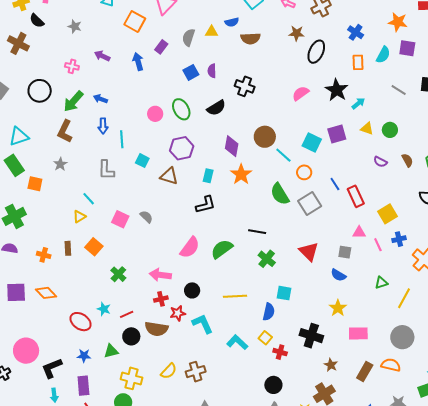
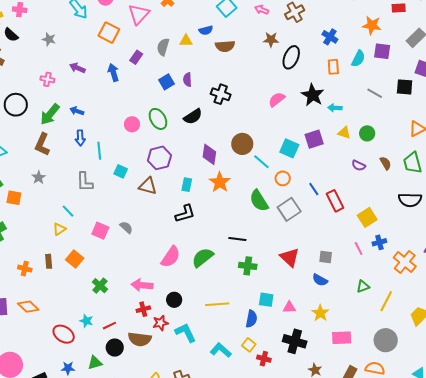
cyan arrow: (358, 103) -> (335, 108), turned -136
pink triangle: (359, 232) -> (289, 307), moved
green cross: (267, 259) -> (248, 266), turned -30

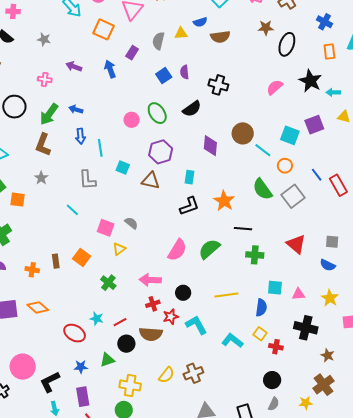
orange star: (220, 182) -> (224, 201), moved
yellow triangle: (59, 229) -> (119, 249), moved

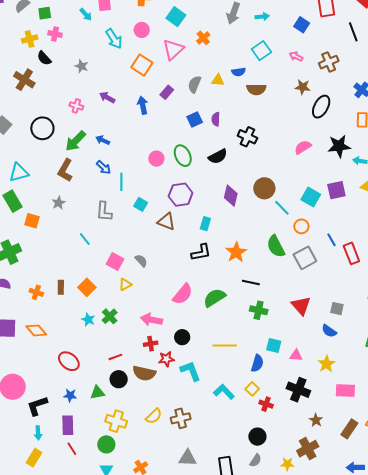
black star: (310, 81) -> (339, 146), turned 30
blue arrow: (81, 136) -> (104, 167), turned -49
cyan star: (97, 319) -> (88, 320), moved

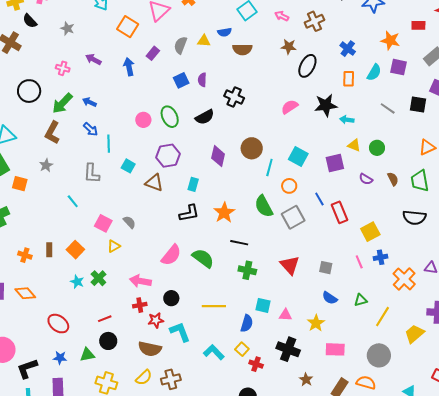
purple square: (336, 190) -> (335, 163), moved
cyan line: (282, 208) -> (269, 168), turned 60
green semicircle: (214, 298) -> (203, 258), turned 70
blue semicircle: (329, 331) -> (330, 298), moved
brown semicircle: (144, 373) -> (150, 349), moved

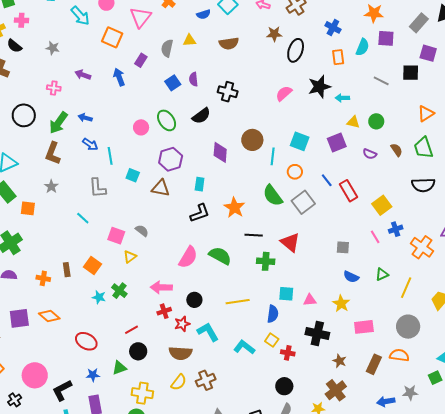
blue semicircle: (225, 32) -> (204, 14), moved
red triangle: (290, 265) -> (290, 242), moved

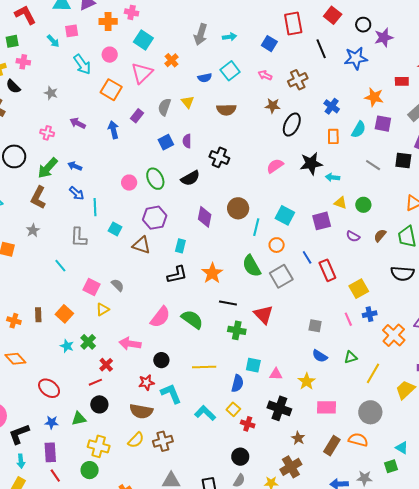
yellow triangle: (189, 40) -> (188, 102), turned 48
brown semicircle: (397, 150) -> (380, 236), turned -112
red cross: (164, 311) -> (106, 365), moved, turned -32

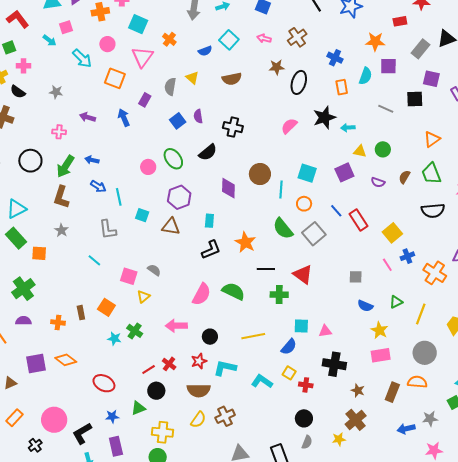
red cross: (106, 365) -> (169, 364), moved
yellow star: (307, 381) -> (379, 330), moved
blue semicircle: (237, 383) -> (289, 347), turned 36
cyan L-shape: (171, 394) -> (225, 368), turned -45

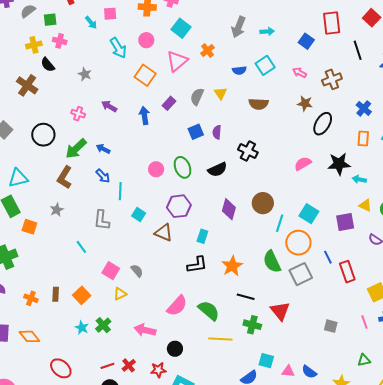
orange circle: (304, 204) -> (298, 243), size x1.6
blue semicircle: (365, 306) -> (309, 372), moved
yellow line: (253, 336) -> (220, 339), moved

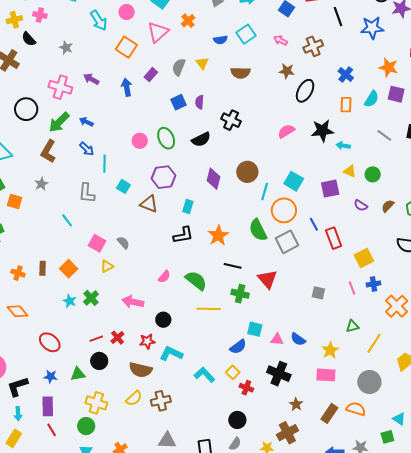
pink cross: (78, 114) -> (60, 87), size x1.6
pink semicircle: (177, 306) -> (164, 277), size x0.6

